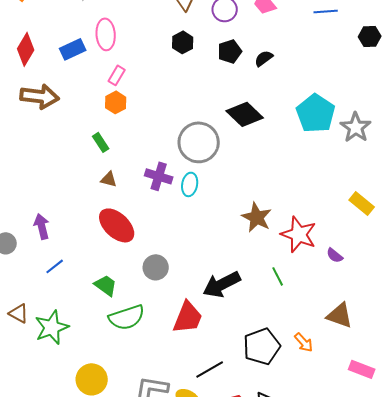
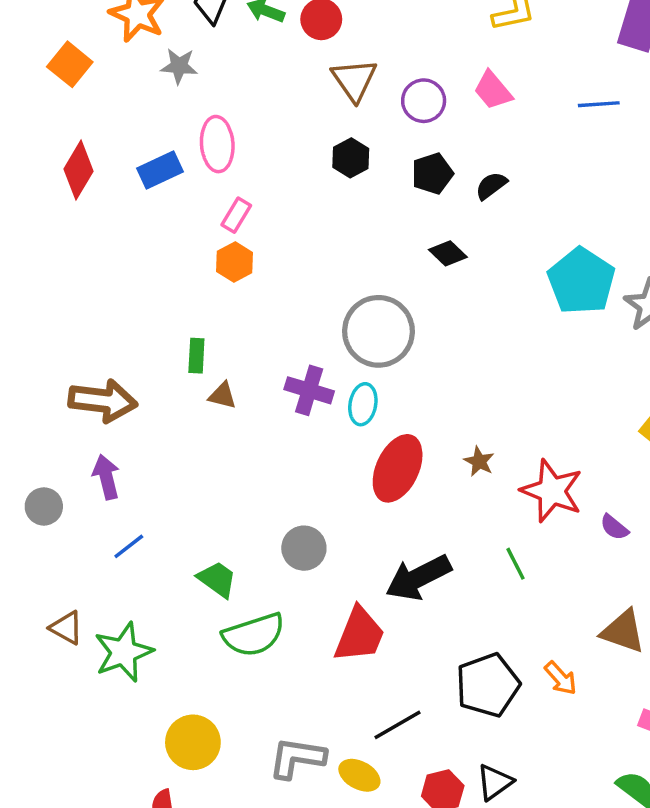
brown arrow: (40, 96) -> (103, 401), moved
black diamond: (245, 114) -> (448, 253), moved, size x0.6
green rectangle: (101, 142) -> (196, 356), moved, turned 36
brown star: (257, 217) -> (479, 461), size x0.6
red ellipse: (117, 225) -> (398, 468), moved, turned 72

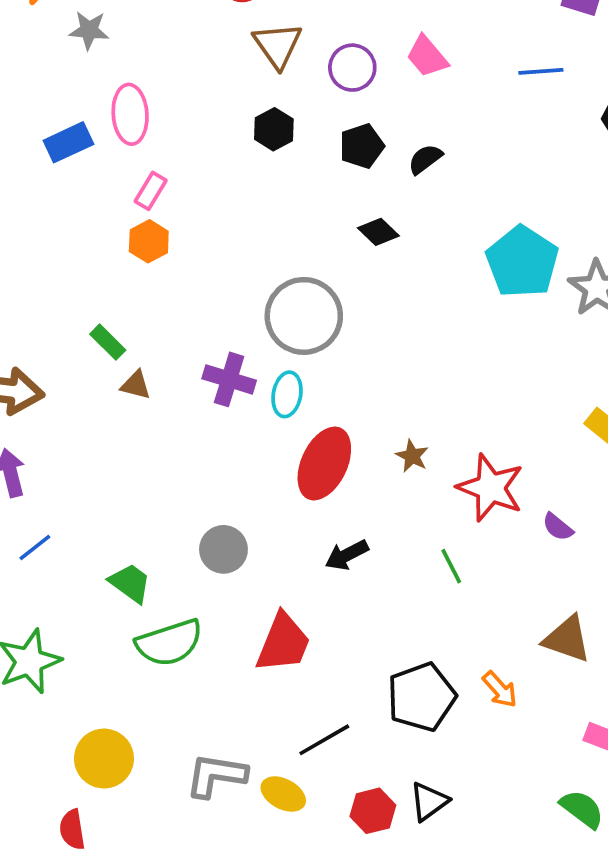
green rectangle: (196, 356) -> (108, 342), turned -48
black arrow: (418, 578) -> (347, 555), moved, size x0.6

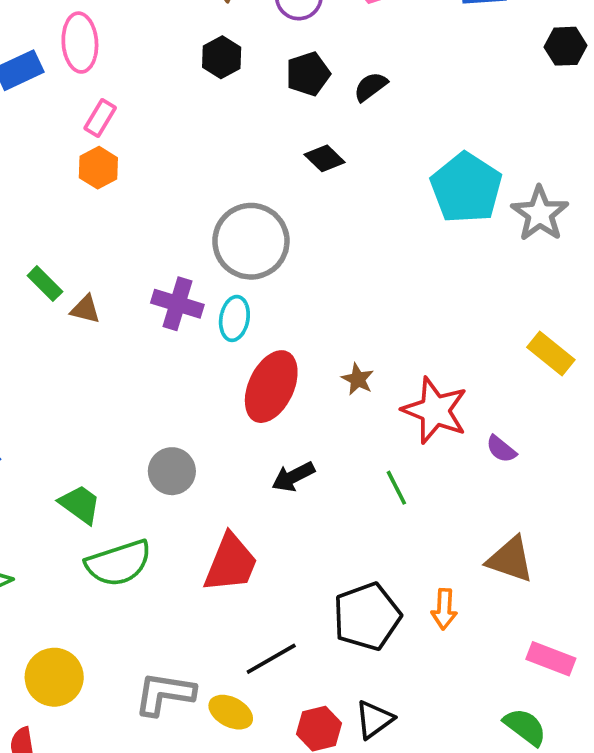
green rectangle: (108, 342) -> (45, 284), moved
orange arrow: (500, 689) -> (444, 609), turned 45

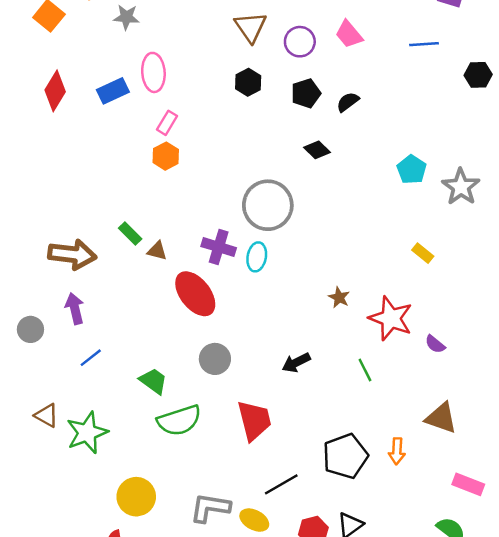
cyan pentagon: (466, 188) -> (412, 170), size x0.6
yellow rectangle: (551, 353) -> (423, 253), moved, size x0.7
red ellipse: (271, 387) -> (195, 294), moved, turned -63
red trapezoid: (231, 563) -> (254, 420), turned -36

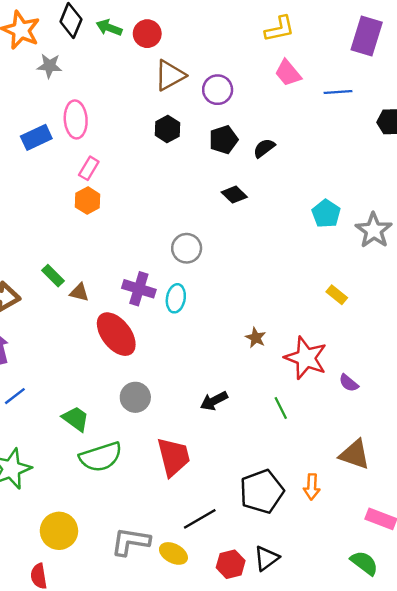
brown triangle: (251, 27) -> (170, 75), turned 36
pink trapezoid: (349, 34) -> (288, 73), moved
gray circle: (268, 205) -> (187, 248), size x0.6

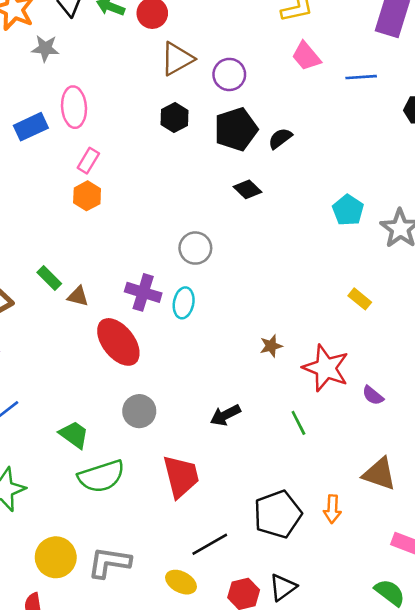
black pentagon: (224, 140) -> (236, 129), size x1.4
brown star: (256, 338) -> (271, 346), turned 30
gray L-shape: (131, 542) -> (109, 563), moved

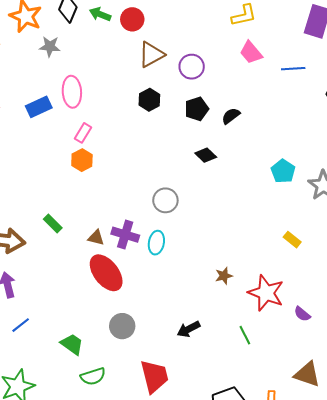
black pentagon: (236, 129) -> (197, 109), size x0.7
brown triangle: (78, 296) -> (96, 238), moved
green semicircle: (101, 476) -> (93, 376), size x0.7

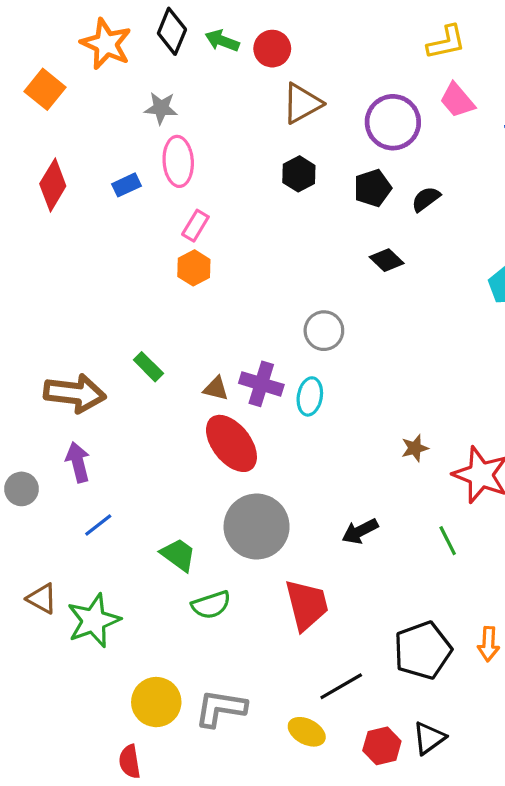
gray star: (50, 46) -> (161, 108), moved
purple circle: (192, 67) -> (393, 122), moved, size x1.4
blue rectangle: (39, 107) -> (126, 185), size x0.7
gray circle: (122, 326) -> (257, 527), size x1.6

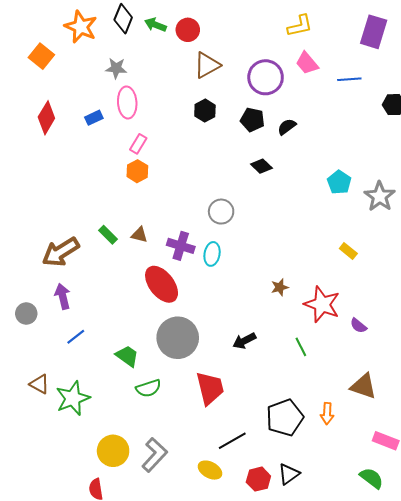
black pentagon: (373, 188) -> (252, 120), turned 30
brown triangle: (216, 389) -> (139, 235), moved
brown arrow: (75, 393) -> (61, 252), turned 141
gray L-shape: (221, 708) -> (154, 455), turned 124

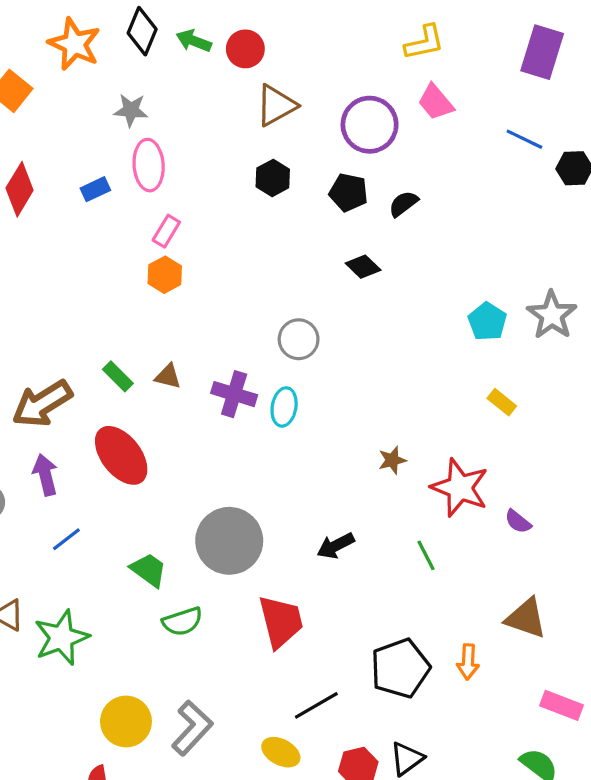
blue line: (349, 79) -> (524, 139), moved, turned 30
cyan pentagon: (339, 182) -> (487, 321), moved
red ellipse: (162, 284) -> (121, 455), moved

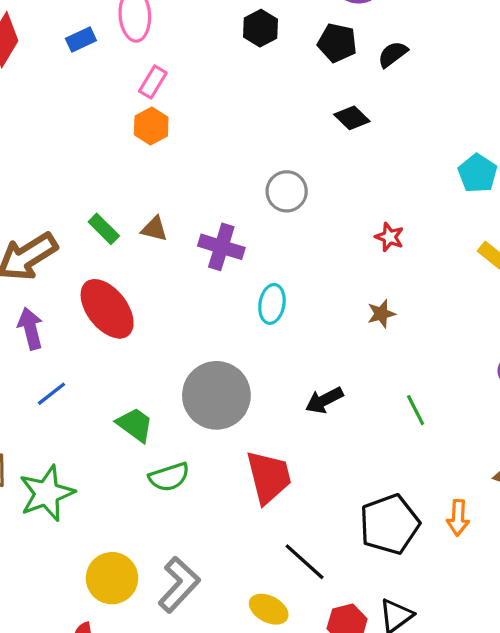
cyan ellipse: (284, 407) -> (272, 304), moved
red star: (460, 488) -> (389, 237), moved, size x0.5
black line: (316, 705) -> (305, 562), turned 72

